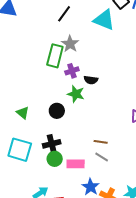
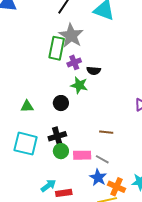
gray star: (70, 44) -> (71, 36), size x1.4
green triangle: (23, 113) -> (27, 106), turned -40
gray line: (102, 157) -> (102, 159), moved

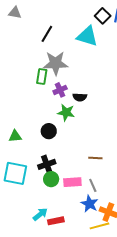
gray star: (71, 36) -> (56, 63), turned -30
green rectangle: (57, 48) -> (42, 77), size x0.7
gray line: (102, 159) -> (93, 185), turned 40

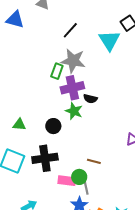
cyan triangle: (87, 36) -> (109, 40), turned 30
purple cross: (60, 90) -> (72, 88), size x1.6
black cross: (47, 164) -> (45, 158), size x1.4
green circle: (51, 179) -> (79, 177), moved

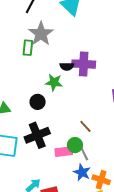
gray star: (73, 61) -> (41, 34), turned -30
purple cross: (72, 88) -> (84, 64), moved, turned 30
brown line: (94, 161) -> (85, 126), turned 48

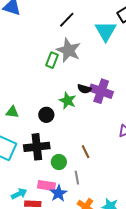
gray star: (41, 34) -> (69, 50), turned -30
green circle: (75, 145) -> (59, 162), moved
pink rectangle: (64, 152) -> (46, 186), moved
blue star: (82, 172) -> (59, 193), moved

